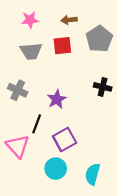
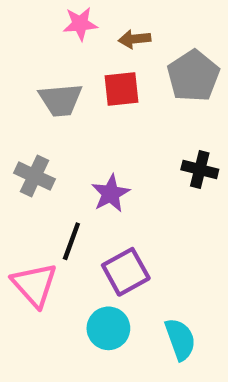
pink star: (30, 20) -> (80, 24), moved
cyan semicircle: (93, 174) -> (180, 339), turned 145

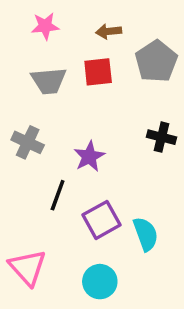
pink star: (80, 24) -> (45, 26), moved
pink triangle: (34, 285) -> (28, 267), moved
cyan circle: (108, 328) -> (100, 282), moved
cyan semicircle: (180, 339) -> (146, 234), moved

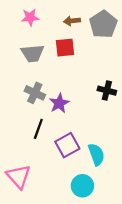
gray pentagon: (156, 61) -> (103, 24), moved
gray cross: (28, 142) -> (35, 93), moved
cyan circle: (100, 282) -> (82, 186), moved

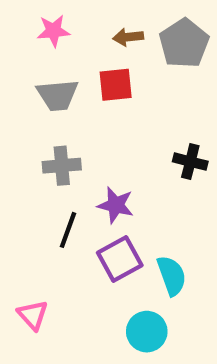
gray cross: (35, 93) -> (62, 166), turned -30
purple star: (59, 103) -> (116, 205), moved, turned -30
pink triangle: (19, 176) -> (33, 315), size x0.7

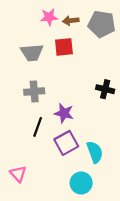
pink star: (53, 31) -> (49, 17), moved
gray pentagon: (184, 43) -> (102, 24), turned -30

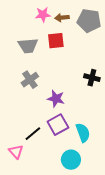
gray cross: (34, 91) -> (30, 80), turned -30
black line: (38, 127) -> (33, 134), moved, turned 30

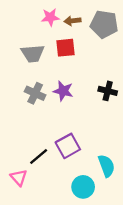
gray cross: (30, 80) -> (35, 93), turned -30
purple star: (56, 99) -> (63, 91), moved
cyan semicircle: (83, 133) -> (106, 166), moved

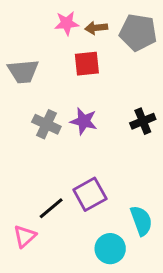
gray trapezoid: (33, 53) -> (23, 71), moved
black cross: (108, 91) -> (143, 121), turned -36
pink triangle: (19, 178) -> (25, 236), turned 30

